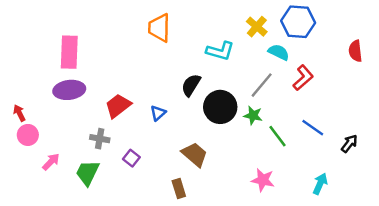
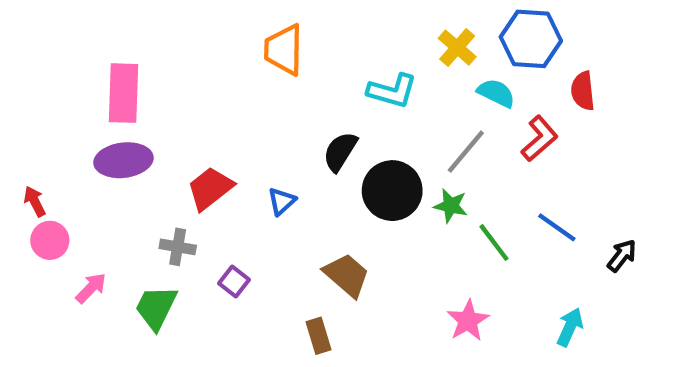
red semicircle: (355, 51) -> (583, 91), moved
pink star: (263, 180) -> (468, 321), turned 30

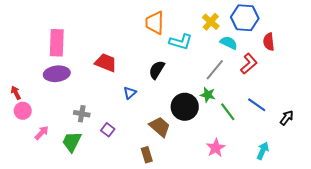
orange trapezoid: (284, 50) -> (155, 23), moved
red trapezoid: (210, 188) -> (106, 63), moved, turned 60
black circle: (392, 191) -> (185, 107), moved

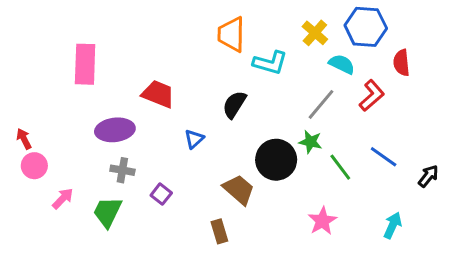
purple ellipse: (57, 74) -> (115, 130), moved

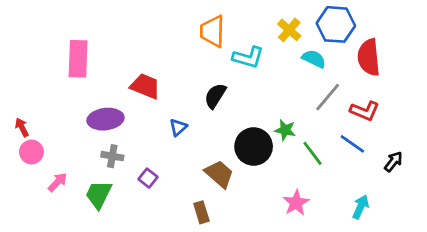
red semicircle: (402, 63) -> (369, 57), size x1.5
red L-shape: (372, 96) -> (365, 111), moved, turned 64
gray line: (321, 104) -> (328, 97), moved

